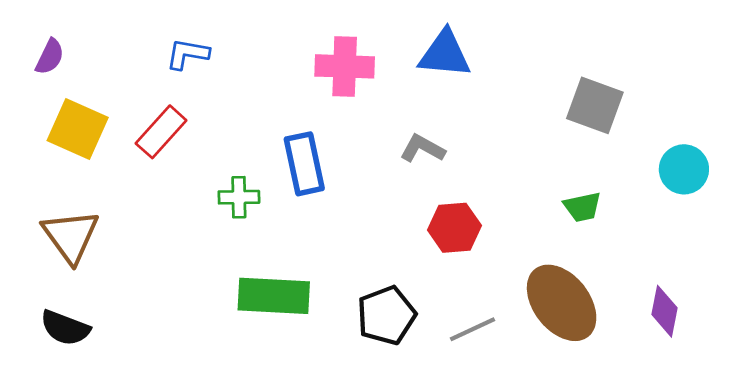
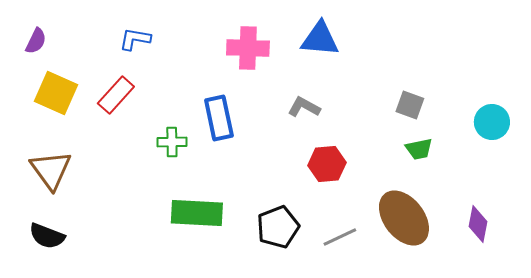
gray square: (595, 105) -> (410, 105), moved, size x0.7

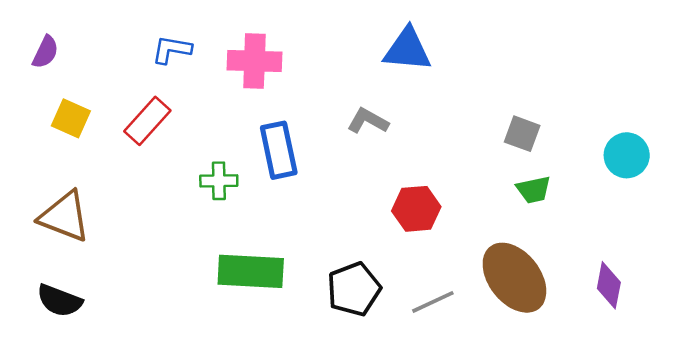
pink cross: (248, 48) -> (254, 61), moved
yellow square: (56, 93) -> (71, 118), size x0.7
gray L-shape: (304, 107) -> (368, 121), moved
brown triangle: (51, 170) -> (65, 217), turned -33

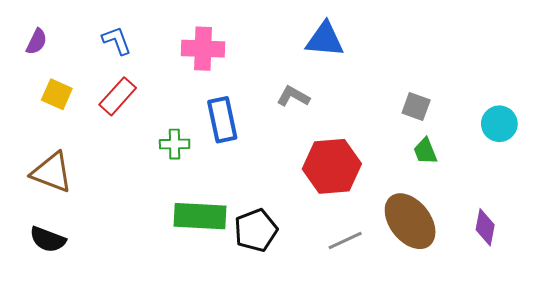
blue L-shape: (172, 50) -> (117, 41), moved, turned 60
green trapezoid: (534, 190) -> (425, 151), turned 80
red hexagon: (416, 209) -> (332, 166), size x1.5
black pentagon: (354, 289) -> (256, 230), moved

